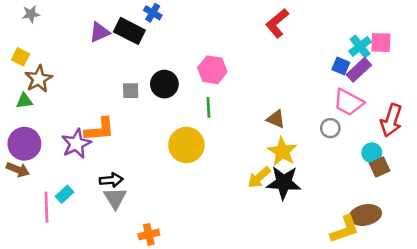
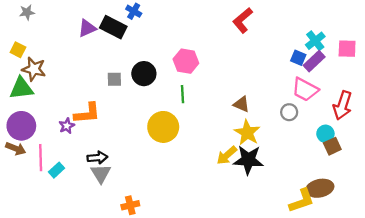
pink square: (381, 43) -> (347, 49), moved
brown star: (39, 79) -> (34, 69), turned -30
green triangle: (24, 101) -> (21, 88), size x1.6
purple star: (76, 144) -> (67, 126), size x0.6
pink line: (46, 207) -> (41, 158), moved

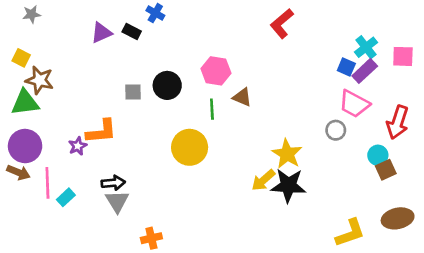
black rectangle: (113, 27) -> (132, 31), size x0.6
brown triangle: (241, 104) -> (242, 97), moved
brown ellipse: (320, 188) -> (398, 218), moved

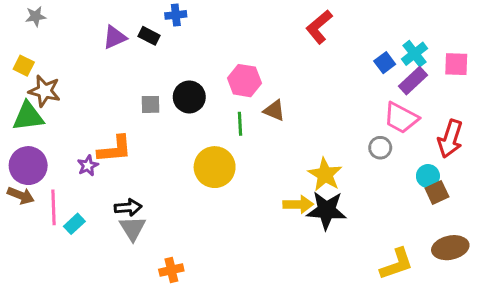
blue cross: (155, 13) -> (176, 15), turned -36
blue square: (346, 67) -> (385, 63), moved, turned 30
yellow arrow: (263, 180) -> (298, 204), turned -140

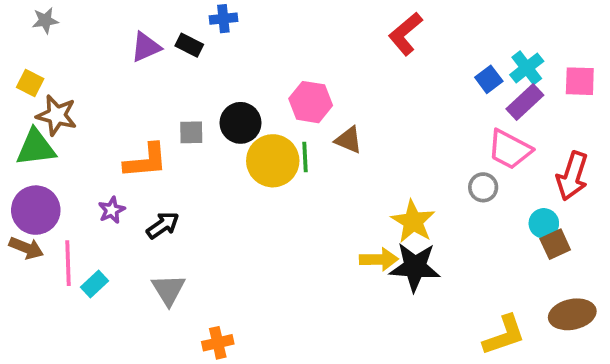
orange L-shape: (115, 149) -> (146, 161), moved
yellow circle: (215, 167) -> (273, 161), moved
black arrow: (128, 207) -> (163, 225), moved, turned -30

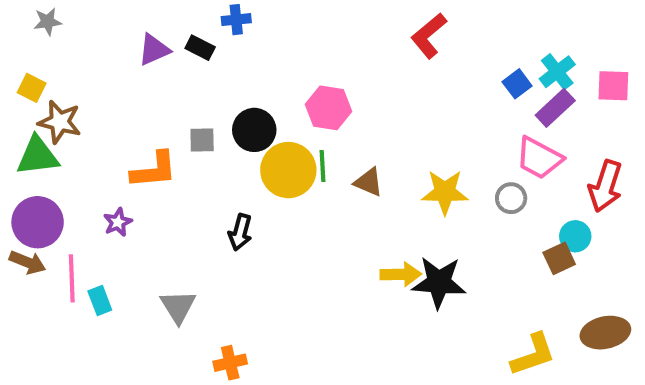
brown triangle: (349, 140) -> (369, 182), moved
yellow star: (413, 221) -> (445, 192), moved, turned -30
black arrow: (163, 225) -> (240, 232), moved, turned 140
brown square: (555, 244) -> (559, 258), moved
cyan rectangle: (95, 284) -> (100, 300), turned -68

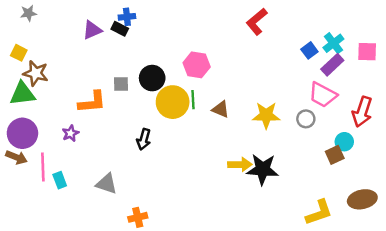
blue cross: (236, 20) -> (127, 17), moved
gray triangle: (178, 306) -> (107, 184), turned -40

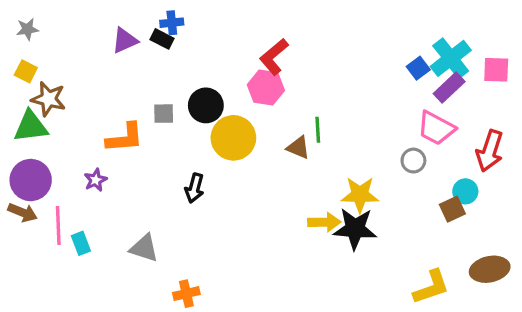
gray star: (28, 13) -> (27, 29), moved
red L-shape: (257, 22) -> (274, 57), moved
cyan cross: (333, 43) -> (451, 58), size x1.4
green line: (193, 100) -> (318, 130), moved
yellow star: (266, 115) -> (360, 195), moved

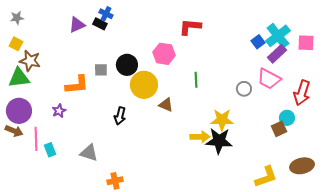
blue cross: (172, 23) -> (106, 14), turned 32
red L-shape: (274, 57) -> (190, 27), moved, turned 45
brown triangle: (298, 148) -> (166, 105), moved
gray circle: (413, 161) -> (244, 89), moved

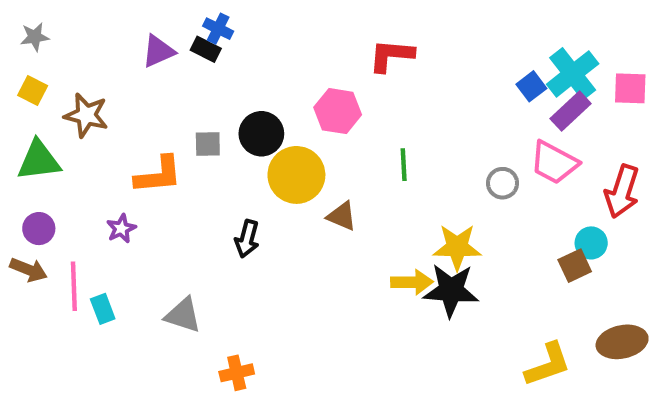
brown star: (30, 61) -> (86, 115), moved
purple circle: (19, 111) -> (39, 229), size x0.6

